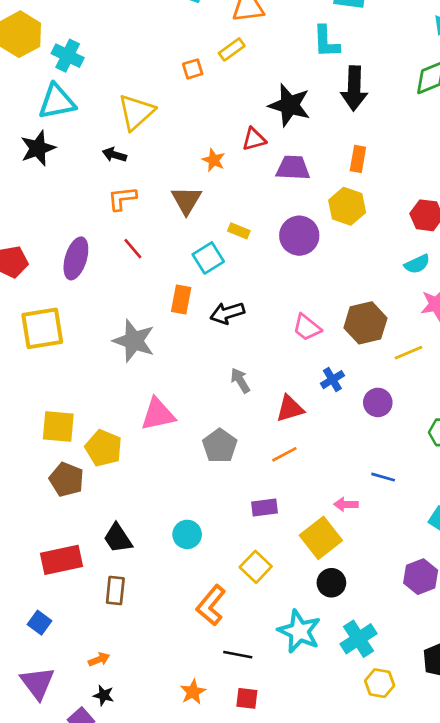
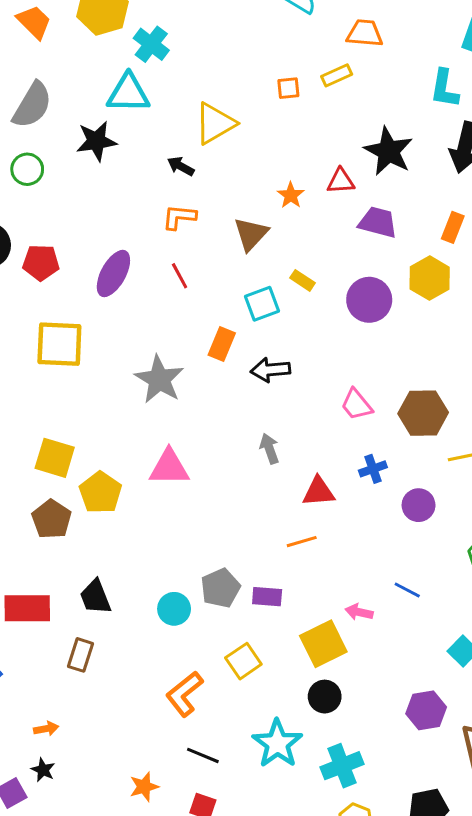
gray pentagon: (220, 446) -> (220, 588), moved

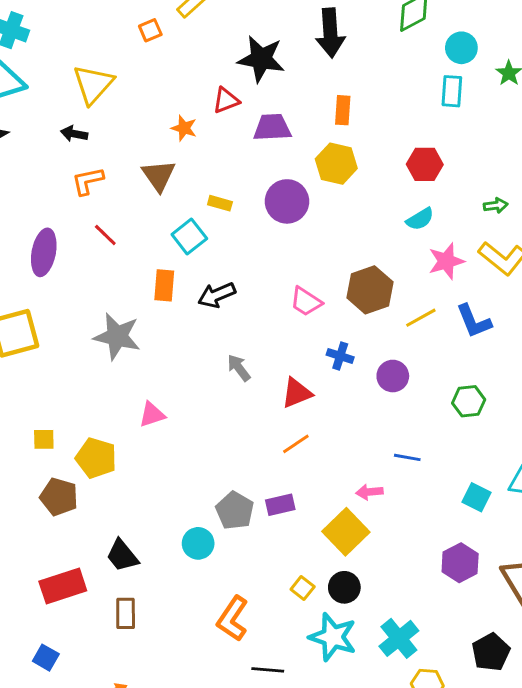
yellow square: (55, 458) -> (44, 439), size x0.6
pink triangle: (169, 467) -> (152, 415), size x0.7
blue cross: (373, 469) -> (340, 356), turned -35
yellow square: (243, 661) -> (303, 588), moved, size x0.7
black circle: (325, 697) -> (344, 587), moved

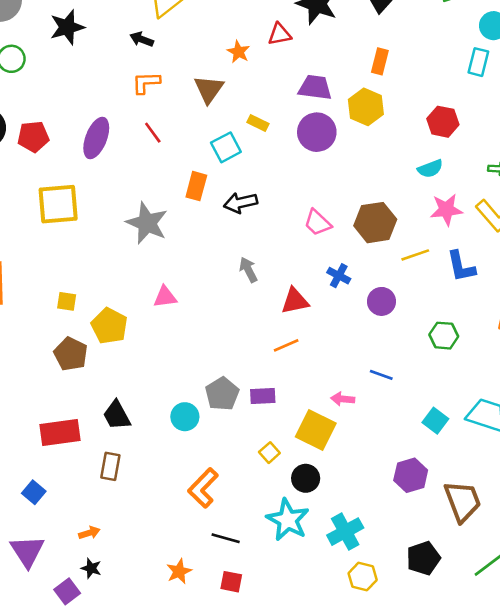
purple trapezoid: (272, 127) -> (315, 87), moved
yellow square: (346, 532) -> (316, 430), turned -30
yellow square: (303, 588) -> (269, 453), moved

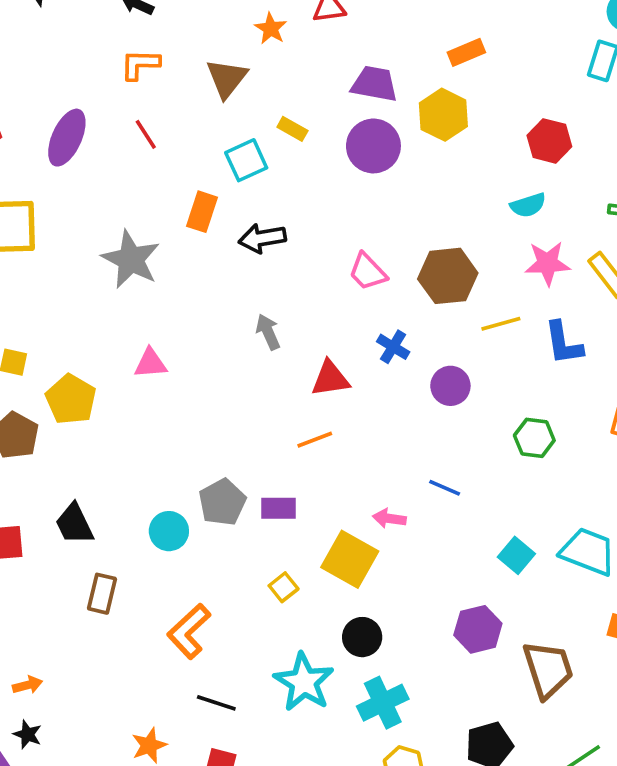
orange rectangle: (380, 61) -> (466, 52), turned 50
brown rectangle: (110, 466) -> (102, 594), moved
black circle: (306, 478) -> (362, 637), moved

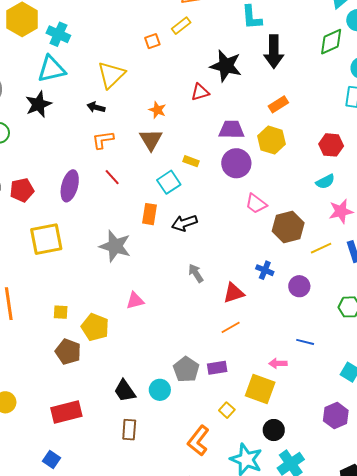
orange star: (271, 29) -> (157, 110), moved
pink trapezoid: (368, 272) -> (256, 204), moved
black trapezoid: (74, 524) -> (125, 391), moved
orange L-shape: (189, 631) -> (198, 441), moved

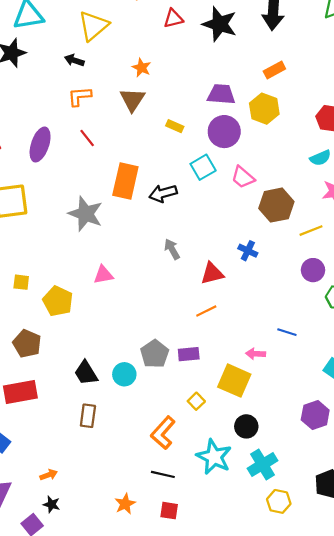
red triangle: (200, 92) -> (173, 19), moved
cyan square: (169, 182) -> (203, 167), moved
orange rectangle: (149, 214) -> (125, 181), size x1.5
purple circle: (299, 286) -> (313, 270), moved
brown pentagon: (68, 352) -> (27, 344), moved

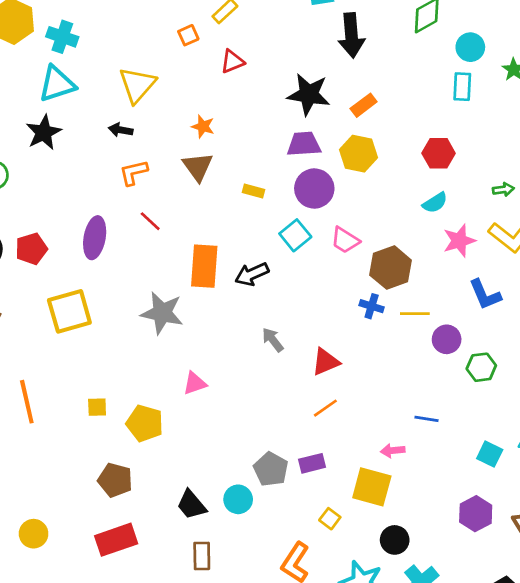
black star: (220, 24) -> (309, 94), moved
yellow line: (311, 231) -> (415, 314), moved, turned 30
blue cross: (248, 251) -> (372, 306), moved

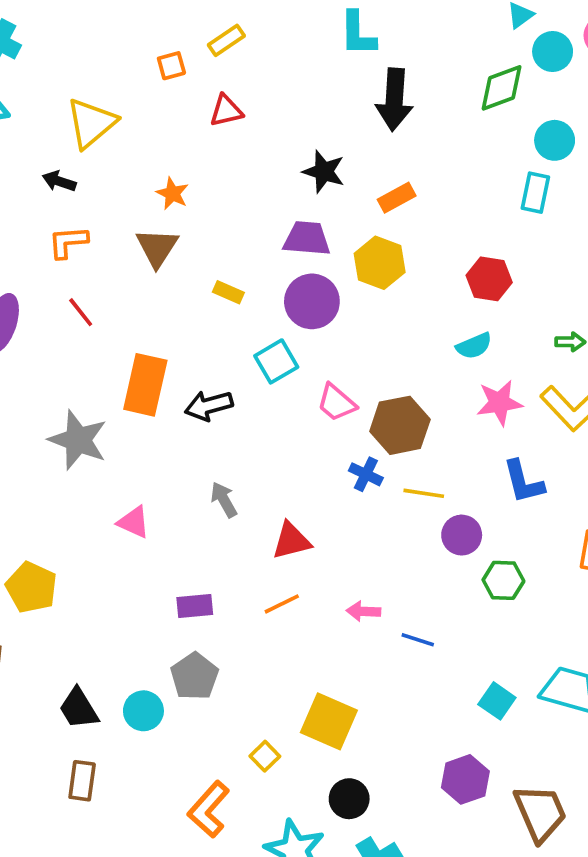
black star: (309, 94) -> (324, 172), size x0.7
pink trapezoid: (345, 240) -> (336, 403), moved
pink triangle: (195, 383) -> (134, 522), moved, turned 35
pink arrow: (393, 451) -> (363, 611), moved
purple rectangle: (312, 463) -> (195, 606), moved

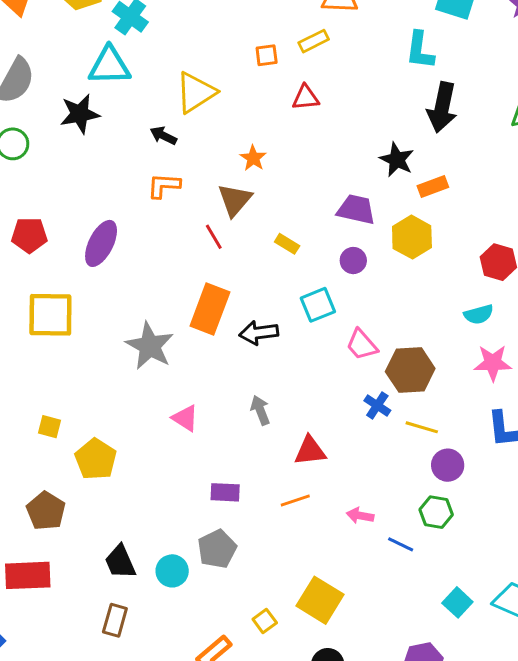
black star: (324, 172) -> (397, 160), moved
purple circle: (312, 301) -> (353, 261), size x0.6
red line: (81, 312) -> (214, 237), moved
green hexagon: (503, 580) -> (436, 512), moved

